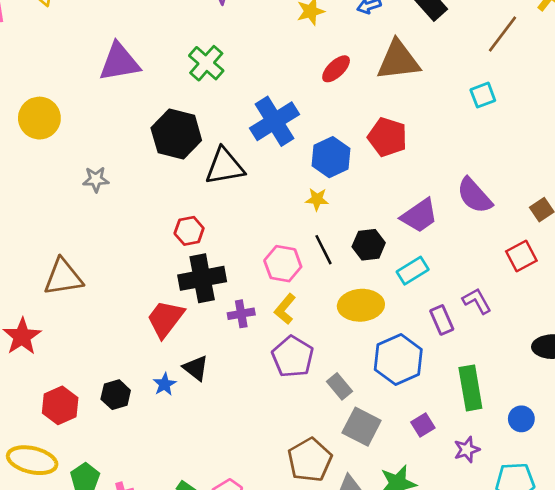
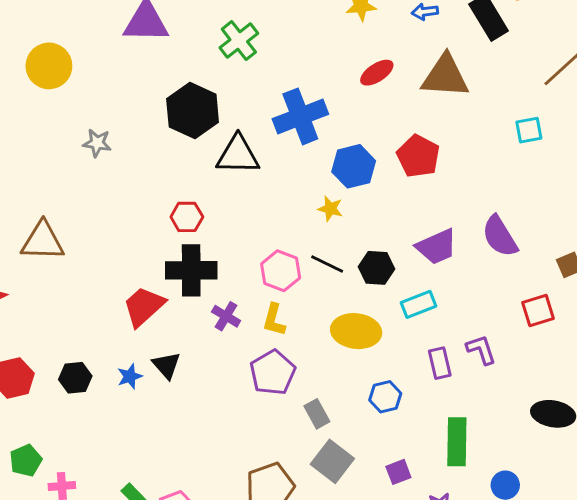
black line: (324, 250) -> (327, 264), turned -48
yellow L-shape: (285, 309) -> (274, 320), turned -36
purple cross: (241, 314) -> (226, 316), turned 30
blue hexagon: (398, 359) -> (385, 397), size x0.6

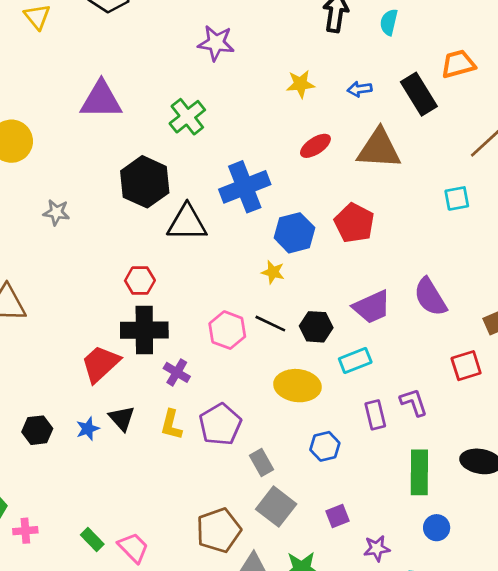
yellow L-shape: (274, 320) -> (171, 425), moved
green rectangle: (457, 442) -> (419, 472), moved

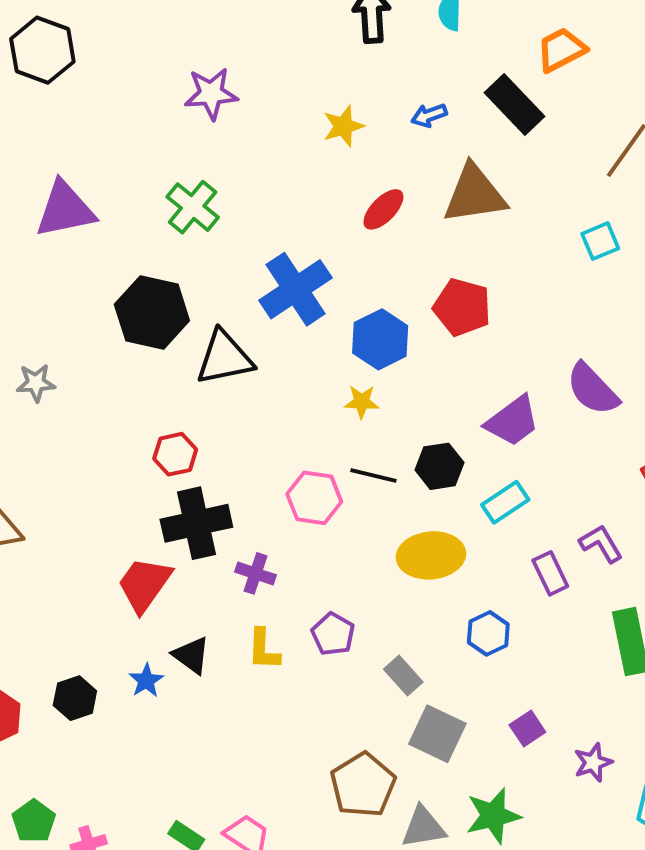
purple pentagon: (220, 424) -> (333, 634), size x0.7

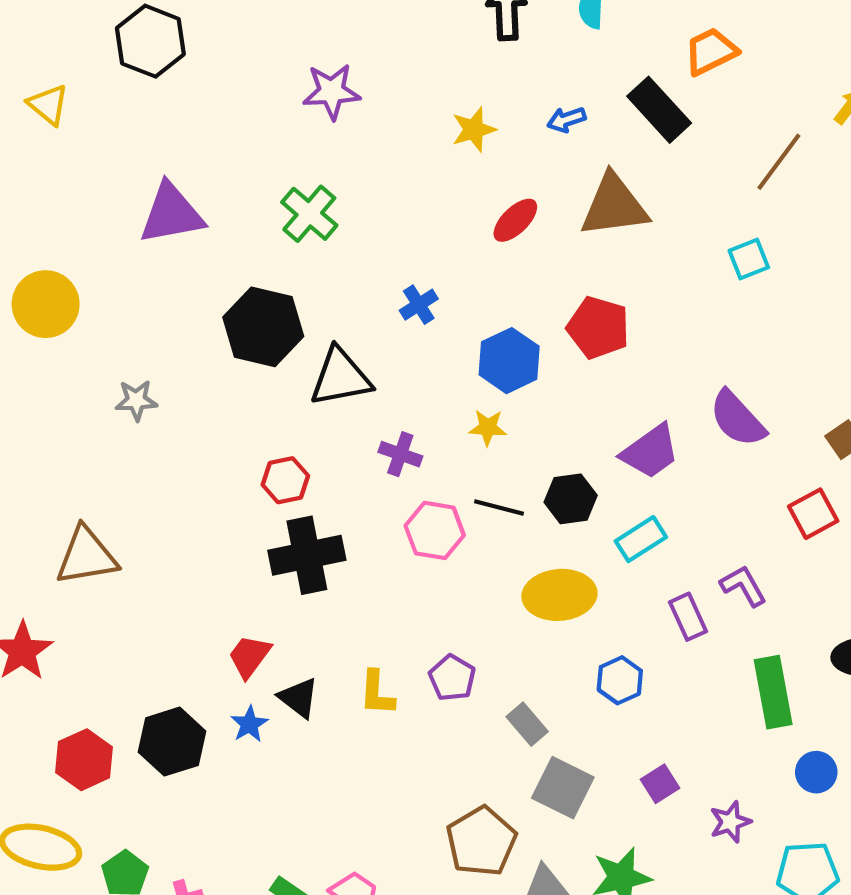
blue cross: (296, 289) -> (419, 305), size x0.5
purple cross: (256, 573) -> (400, 454), moved
red trapezoid: (144, 584) -> (249, 656), moved, size x0.7
black hexagon: (75, 698) -> (172, 742), size x1.4

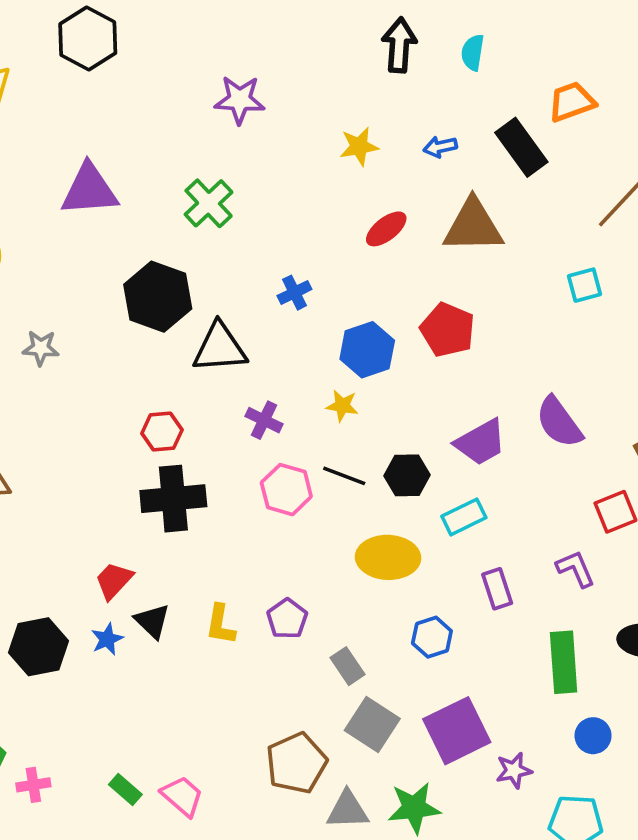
purple L-shape: (743, 586) -> (576, 569), moved
purple square: (660, 784) -> (457, 731), size x2.0

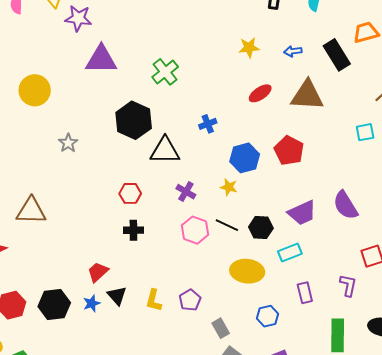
purple star: (240, 100) -> (78, 18), moved
gray star: (41, 348) -> (68, 143), turned 30
black cross: (173, 499) -> (133, 230), size x0.6
purple L-shape: (576, 569) -> (348, 285), turned 30

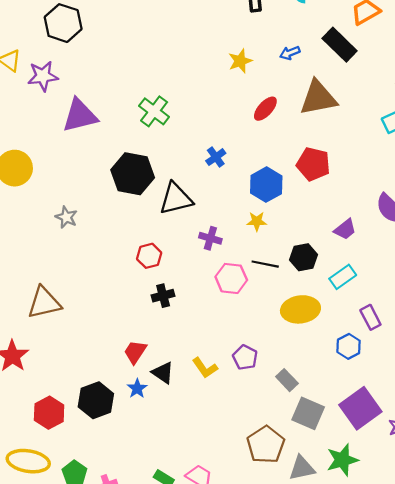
purple trapezoid: (302, 213) -> (345, 229), size x0.7
yellow L-shape: (154, 300) -> (205, 368), turned -35
blue hexagon: (268, 316) -> (349, 346), moved

